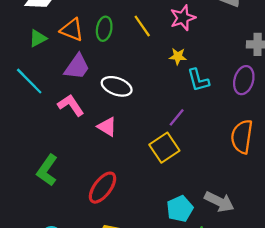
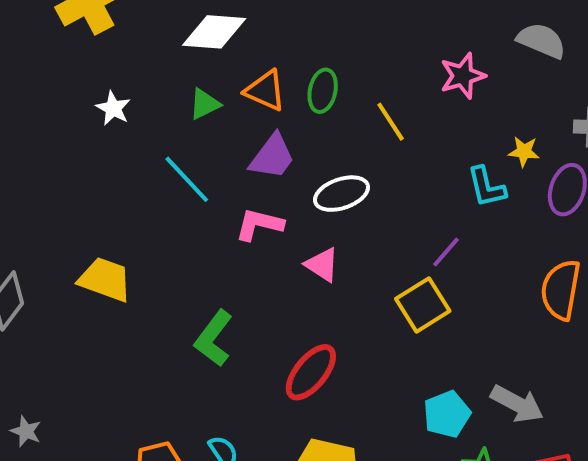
yellow line: (142, 26) -> (391, 122), moved
yellow star: (178, 56) -> (524, 151), moved
white ellipse: (117, 86) -> (342, 194), turned -40
pink L-shape: (71, 105) -> (259, 224), turned -44

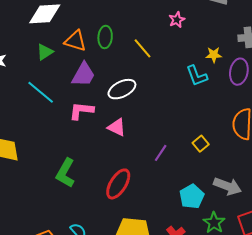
pink star: (463, 76) -> (177, 20), size x0.7
purple line: (446, 252) -> (161, 153), moved
yellow square: (423, 305) -> (201, 144), moved, size x0.6

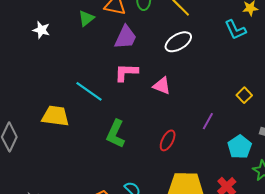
white ellipse: (122, 89) -> (178, 42), moved
cyan line: (41, 92) -> (89, 91), moved
purple line: (161, 153) -> (208, 121), moved
red ellipse: (118, 184) -> (168, 140), size x0.7

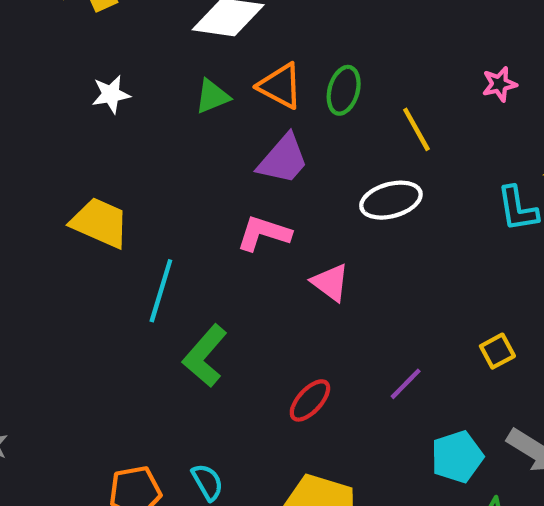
white star: (41, 30) -> (111, 94), turned 30
cyan line: (89, 91) -> (161, 291), moved, turned 56
yellow trapezoid: (55, 116) -> (100, 223), moved

